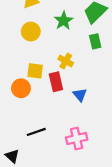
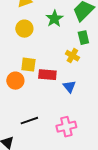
yellow cross: (66, 61) -> (72, 56), moved
red rectangle: (56, 82) -> (47, 75), turned -72

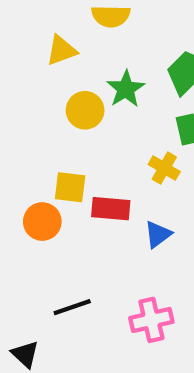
yellow circle: (24, 29) -> (85, 110), moved
blue triangle: (69, 87) -> (158, 234), turned 32

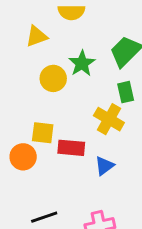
yellow cross: (164, 168) -> (109, 119), size x1.4

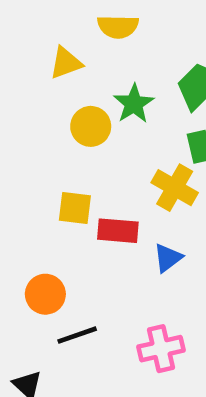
orange circle: (23, 157) -> (45, 294), moved

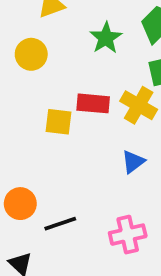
yellow circle: (91, 126) -> (31, 54), moved
red rectangle: (118, 231) -> (93, 103), moved
orange circle: (45, 294) -> (20, 204), moved

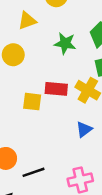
green star: (106, 38) -> (65, 43), turned -30

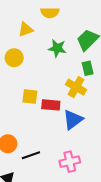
red rectangle: (56, 89) -> (51, 105), moved
blue triangle: (84, 129) -> (73, 120), size x1.5

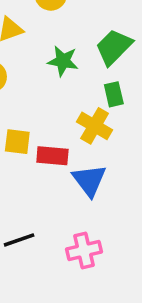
blue triangle: (73, 120) -> (89, 180), turned -30

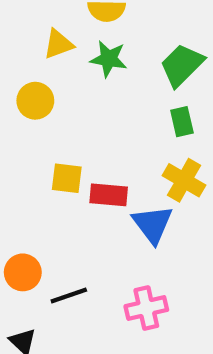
green star: (63, 61) -> (109, 59), moved
yellow cross: (95, 126) -> (184, 180), moved

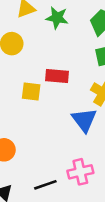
red rectangle: (109, 195) -> (57, 76), moved
black line: (69, 295) -> (45, 185), moved

